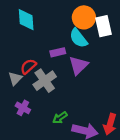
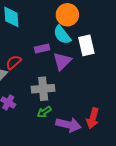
white rectangle: (104, 26) -> (86, 45), moved
gray cross: (45, 81) -> (43, 89), moved, turned 30

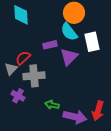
gray cross: (43, 89) -> (34, 76), moved
green arrow: (44, 112) -> (52, 105), turned 48

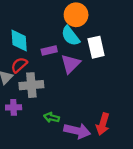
cyan diamond: (21, 15) -> (19, 40), moved
purple cross: (18, 96) -> (14, 107), turned -32

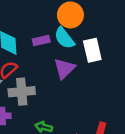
purple rectangle: (49, 50) -> (41, 41), moved

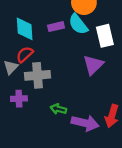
purple triangle: (64, 69) -> (93, 65), moved

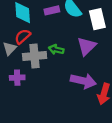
green arrow: (58, 109) -> (56, 49), moved
purple arrow: (85, 123) -> (83, 81), moved

